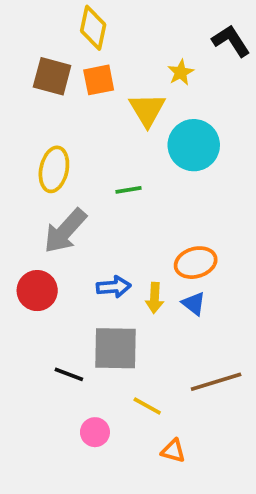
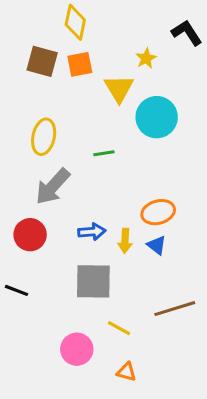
black line: (69, 374) -> (17, 290), moved
pink circle: (95, 432) -> (77, 349), size x1.4
orange triangle: (173, 451) -> (127, 372), moved

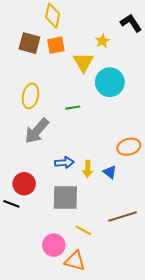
orange ellipse: (158, 212) -> (129, 147), moved
red circle: (30, 235) -> (24, 184), moved
orange triangle: (127, 372) -> (75, 261), moved, size x1.5

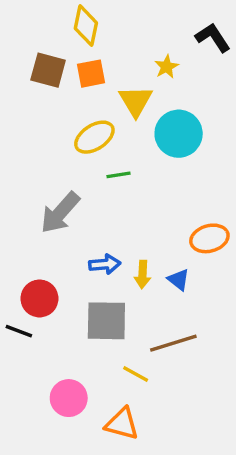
yellow ellipse: (30, 96) -> (94, 137), moved, turned 45
brown line: (123, 217) -> (173, 343), moved
pink circle: (54, 245) -> (69, 398), moved

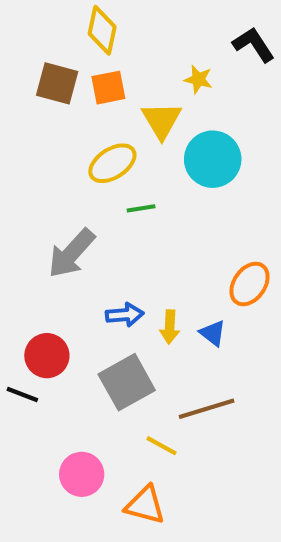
yellow star: (167, 67) -> (198, 79), turned -30
orange ellipse: (209, 238) -> (250, 284), turned -39
gray square: (106, 321) -> (127, 382), turned -30

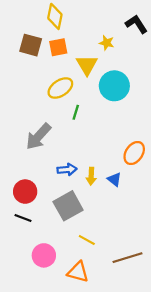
green line: (141, 208) -> (76, 112), turned -64
black line: (22, 394) -> (23, 218), moved
brown line: (207, 409) -> (128, 258), moved

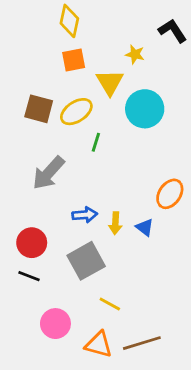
brown square: (31, 45) -> (39, 109), moved
brown line: (128, 258) -> (142, 343), moved

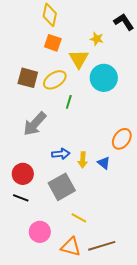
orange square: (74, 60) -> (53, 43), turned 30

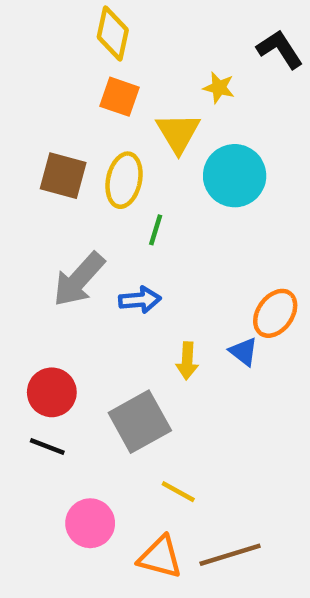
yellow ellipse: (55, 80) -> (124, 180), turned -45
blue arrow: (61, 154) -> (140, 300), moved
blue triangle: (104, 163) -> (244, 352), moved

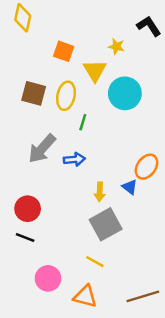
yellow diamond: (113, 33) -> (23, 18), moved
gray square: (140, 422) -> (106, 224), moved
brown line: (230, 555) -> (143, 296), moved

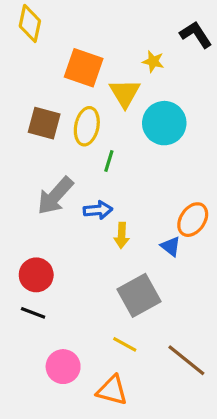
orange square: (64, 51) -> (84, 68), size x1.4
yellow arrow: (100, 192) -> (122, 235), moved
brown line: (143, 296) -> (186, 360), moved, turned 56

